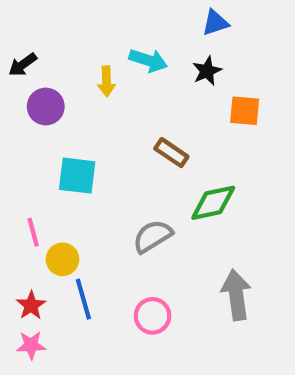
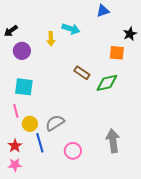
black star: (207, 71) -> (130, 34), moved
cyan square: (77, 176) -> (24, 87), moved
green diamond: (213, 203) -> (107, 83), moved
gray semicircle: (153, 236) -> (55, 123), moved

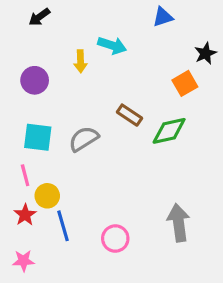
black arrow: (11, 31) -> (39, 17), moved
orange square: (117, 53) -> (185, 83), turned -35
gray semicircle: (55, 123) -> (84, 139), moved
red star: (15, 146) -> (25, 215), moved

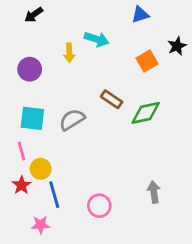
orange square: (185, 83) -> (147, 61), moved
gray arrow: (179, 223) -> (154, 192), size x0.7
pink star: (24, 261) -> (41, 225), moved

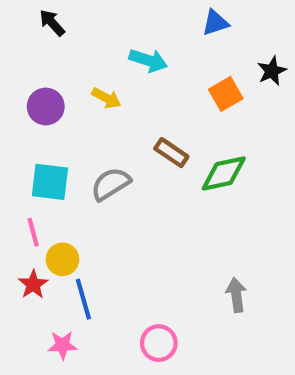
black arrow: (34, 15) -> (52, 23), turned 84
yellow arrow: (69, 53) -> (106, 98), moved, turned -60
pink circle: (99, 206) -> (159, 343), moved

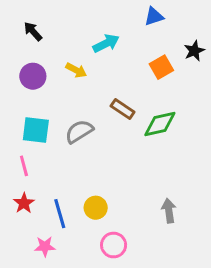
black arrow: (52, 23) -> (33, 31), moved
cyan arrow: (148, 60) -> (106, 43), turned -45
yellow circle: (62, 259) -> (96, 208), moved

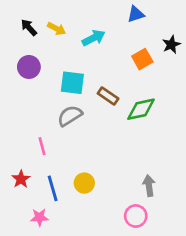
yellow arrow: (76, 70) -> (57, 29), moved
cyan square: (36, 130) -> (72, 83), moved
pink line: (24, 166) -> (42, 146), moved
pink circle: (114, 245) -> (136, 216), moved

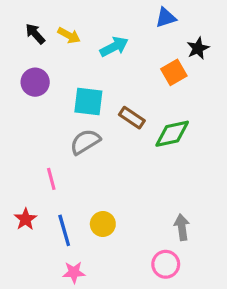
black star: (171, 45) -> (198, 48), moved
pink star: (39, 217) -> (74, 272), moved

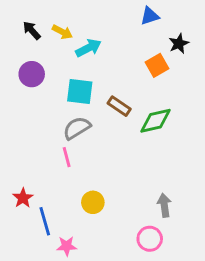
cyan arrow: (114, 47) -> (88, 48), moved
pink line: (51, 179) -> (67, 157), moved
blue line: (64, 230) -> (45, 221), moved

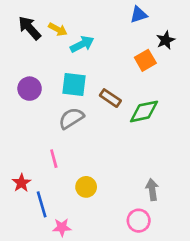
black arrow: (32, 30) -> (30, 28), size x1.4
purple circle: (32, 74) -> (30, 89), moved
pink line: (67, 157) -> (54, 159), moved

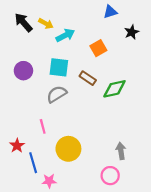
orange square: (145, 60) -> (98, 48), moved
yellow circle: (86, 187) -> (68, 149), size x1.5

